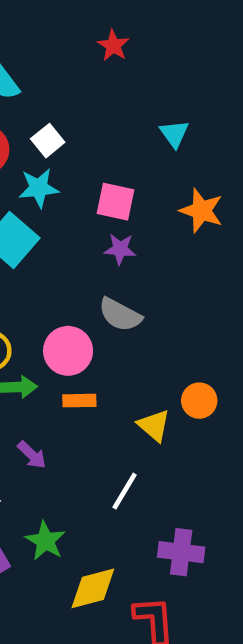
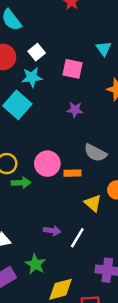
pink square: (116, 202) -> (72, 69), moved
gray semicircle: (120, 315) -> (95, 153), moved
orange rectangle: (79, 401) -> (72, 173), moved
purple arrow: (32, 455) -> (52, 231), moved, turned -35

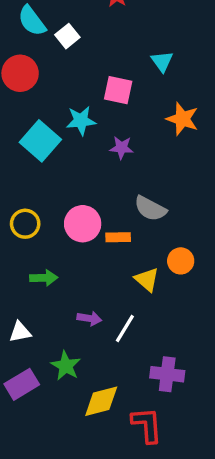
white square: (37, 52) -> (67, 36), moved
cyan star: (32, 77) -> (81, 121), moved
green arrow: (21, 183) -> (44, 278), moved

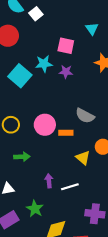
purple star: (121, 148) -> (66, 72), moved
purple arrow: (89, 318) -> (49, 181), turned -104
white line: (125, 329) -> (70, 187), turned 42

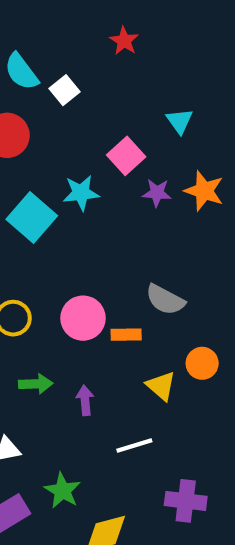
pink square: (66, 46) -> (126, 156), turned 36
purple star: (66, 72) -> (157, 193), moved
purple arrow: (49, 181) -> (85, 400), moved

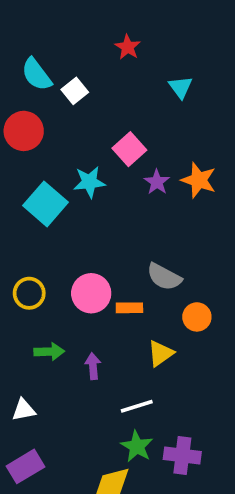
cyan triangle: (180, 121) -> (180, 87), moved
purple star: (157, 193) -> (157, 182), turned 30
orange circle: (202, 363) -> (197, 317), moved
yellow triangle: (161, 386) -> (160, 353), turned 44
green star: (62, 491) -> (137, 446), moved

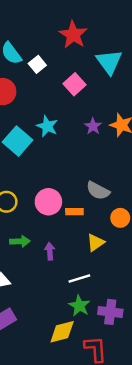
red star: (128, 47) -> (73, 35), size x1.6
cyan triangle: (180, 87) -> (109, 62), size x1.6
pink square: (129, 149) -> (74, 84), moved
cyan star: (89, 182) -> (47, 126), turned 30

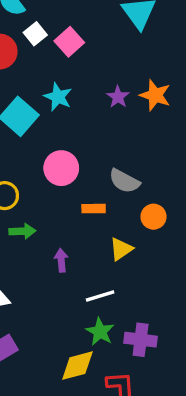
white square: (37, 64) -> (35, 34), moved
pink square: (74, 84) -> (69, 42), moved
pink circle: (48, 202) -> (61, 168), moved
green arrow: (20, 241) -> (22, 231), moved

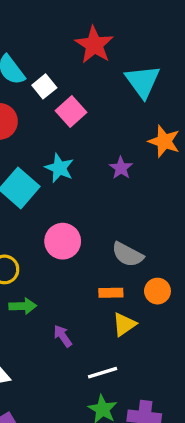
white square: (35, 34) -> (44, 86), moved
orange star: (155, 95) -> (164, 141), moved
orange rectangle: (94, 209) -> (111, 293), moved
purple arrow: (61, 260) -> (63, 336), turned -30

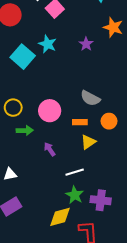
pink circle: (63, 241) -> (50, 111), moved

